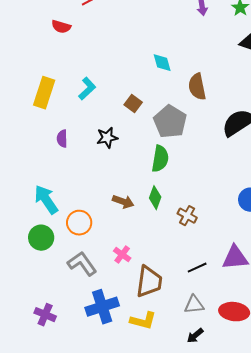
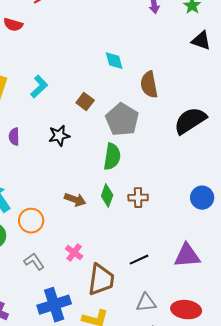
brown cross: (187, 216) -> (138, 198), moved, turned -30
gray L-shape: (82, 264) -> (34, 262), size x0.7
black line: (197, 268) -> (139, 260), moved

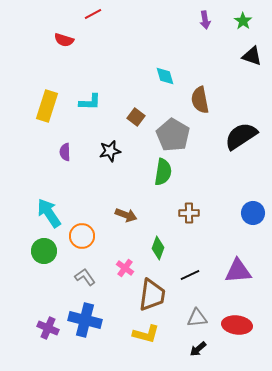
cyan L-shape: (39, 87) -> (90, 102), turned 45
green diamond: (107, 196) -> (158, 248), moved
blue cross: (54, 305) -> (85, 320), moved, turned 32

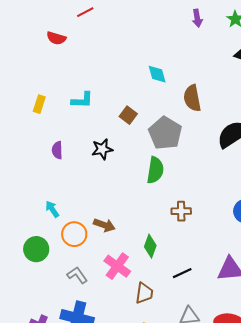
yellow rectangle: (47, 106) -> (39, 104), size x0.6
cyan arrow: (49, 213) -> (52, 209), moved, size x0.6
brown arrow: (126, 215) -> (104, 225), moved
pink cross: (125, 268) -> (117, 266), size x1.5
brown trapezoid: (152, 295) -> (144, 293), size x0.7

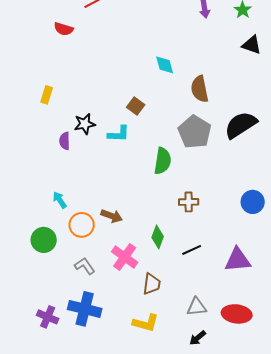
cyan L-shape: (82, 100) -> (119, 134), moved
gray pentagon: (165, 133) -> (195, 132), moved
black star: (102, 149) -> (85, 124), moved
black line: (182, 273) -> (192, 250), moved

